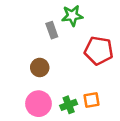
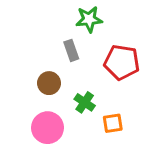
gray rectangle: (52, 30) -> (71, 50), moved
green cross: (69, 105) -> (85, 102), moved, turned -35

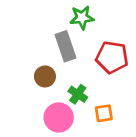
gray rectangle: (71, 50) -> (65, 46), size x1.5
pink circle: (48, 128) -> (59, 117), moved

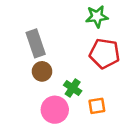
green star: (82, 18) -> (97, 17), moved
gray rectangle: (65, 46) -> (36, 43), moved

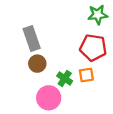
green star: (97, 17) -> (98, 15), moved
orange square: (97, 106) -> (86, 75), moved

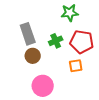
green star: (98, 15) -> (70, 13), moved
green cross: (65, 78) -> (56, 41), moved, turned 32

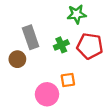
brown circle: (33, 56) -> (17, 59), moved
orange square: (76, 66) -> (68, 80), moved

